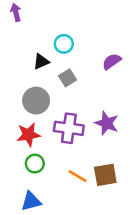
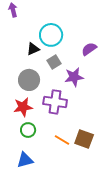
cyan circle: (64, 44) -> (51, 35), size x1.5
purple star: (107, 123) -> (74, 77), moved, turned -30
brown square: (105, 175) -> (84, 139), turned 30

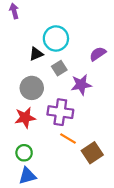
green circle: (28, 130) -> (24, 153), moved
brown square: (84, 139) -> (92, 153), turned 36
orange line: (62, 140) -> (68, 138), moved

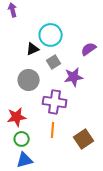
red star: (25, 118) -> (17, 117), moved
orange line: (68, 138) -> (53, 130), moved, turned 63

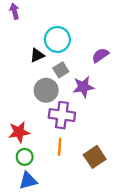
gray circle: (29, 80) -> (46, 90), moved

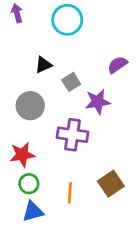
cyan circle: (57, 39) -> (67, 20), moved
gray circle: (46, 90) -> (30, 106), moved
orange line: (60, 147) -> (70, 193), moved

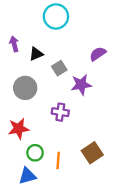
purple arrow: (17, 13) -> (14, 44), moved
purple cross: (73, 135) -> (60, 112), size x0.7
green circle: (29, 184) -> (35, 153), moved

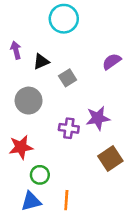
purple star: (81, 85) -> (98, 118), moved
brown square: (92, 153) -> (110, 158), moved
orange line: (58, 160) -> (66, 200), moved

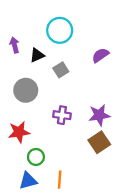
cyan circle: (64, 19) -> (60, 30), moved
purple star: (98, 118) -> (99, 115), moved

